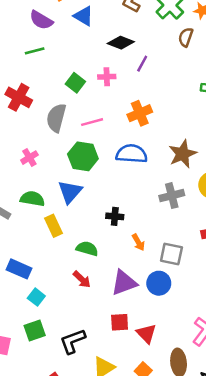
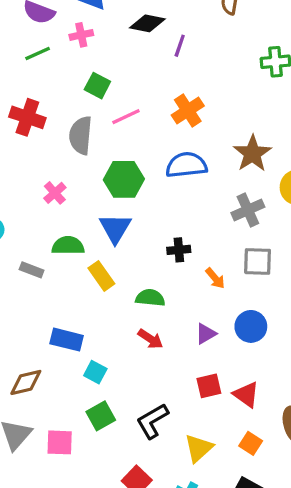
pink cross: (107, 77) -> (81, 35), moved
pink line: (92, 122) -> (126, 117), moved
gray square: (171, 254) -> (258, 261), moved
purple triangle: (124, 283) -> (206, 334), size x0.6

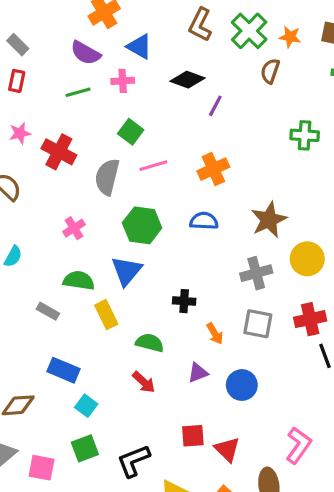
blue semicircle: (186, 165) -> (204, 221), size x0.7
gray rectangle: (32, 270) -> (48, 311), moved
purple triangle: (206, 334) -> (198, 373), moved

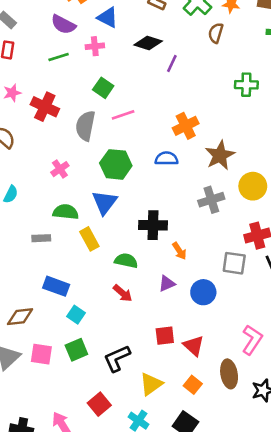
orange cross: (213, 169) -> (186, 126), moved
black cross: (184, 301) -> (153, 225), size x1.5
gray rectangle: (48, 311) -> (41, 238), turned -30
gray square: (258, 324) -> (234, 263), moved
pink square: (42, 468) -> (41, 354), moved

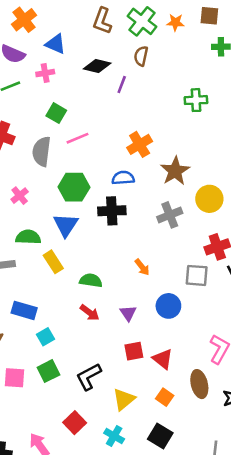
brown semicircle: (216, 33) -> (141, 56), moved
black cross: (153, 225) -> (112, 211), moved
purple triangle: (167, 284) -> (128, 313), moved, turned -36
cyan square: (76, 315) -> (46, 337), turned 30

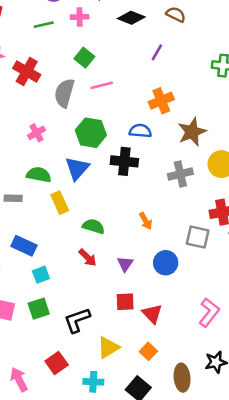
brown semicircle: (141, 56) -> (176, 14), turned 96
purple line: (122, 85) -> (157, 52), moved
brown ellipse: (199, 384) -> (182, 378), moved
cyan cross: (114, 436) -> (93, 382), turned -36

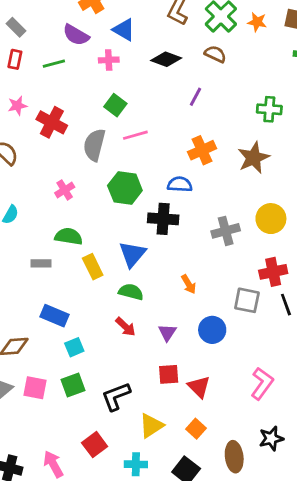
green line: (44, 25) -> (54, 64), moved
brown star: (192, 132) -> (254, 158), moved
blue triangle: (77, 168) -> (132, 254), moved

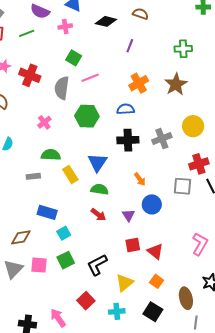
black cross: (163, 219) -> (128, 140), moved
blue circle: (212, 330) -> (152, 204), moved

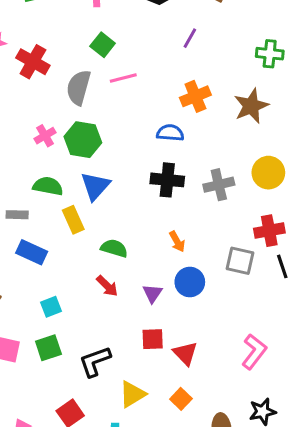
green hexagon: (87, 116) -> (83, 140), moved
blue triangle: (97, 162) -> (95, 186), moved
blue rectangle: (47, 212) -> (32, 252), moved

